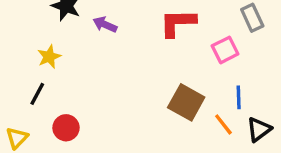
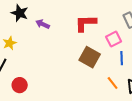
blue line: (239, 97) -> (122, 58), moved
brown square: (186, 102) -> (90, 57), moved

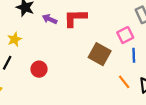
red L-shape: (86, 23) -> (75, 18), moved
red circle: (20, 85) -> (39, 69), moved

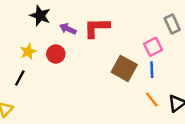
blue line: (134, 55) -> (152, 70), moved
red circle: (39, 69) -> (56, 54), moved

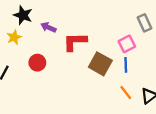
red L-shape: (97, 28) -> (75, 42), moved
yellow star: (28, 52) -> (14, 37), moved
red circle: (56, 54) -> (37, 63), moved

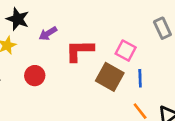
purple arrow: (48, 27) -> (48, 33), turned -56
pink square: (127, 44) -> (126, 51), moved, turned -35

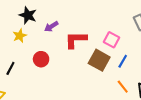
blue line: (140, 78) -> (123, 61), turned 32

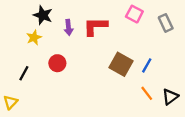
purple arrow: (51, 27) -> (69, 27), turned -64
red L-shape: (76, 40) -> (95, 26), moved
pink square: (111, 40) -> (134, 14), moved

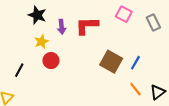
yellow star: (34, 38) -> (41, 42), moved

